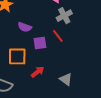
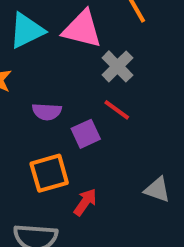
red arrow: (38, 72) -> (85, 202), moved

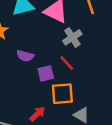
orange square: (49, 173) -> (62, 94), moved

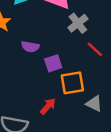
red line: (67, 63) -> (95, 49), moved

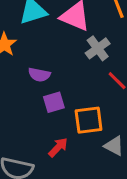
purple square: (53, 63) -> (54, 102), moved

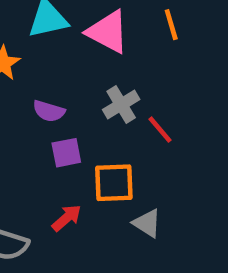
gray cross: (98, 48) -> (121, 105), moved

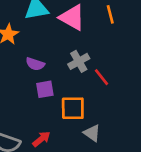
red arrow: (67, 218) -> (41, 139), moved

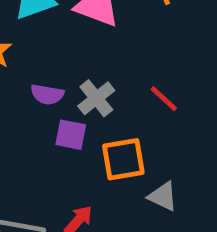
gray cross: (79, 61) -> (96, 98), moved
purple square: (45, 89) -> (71, 135), turned 30

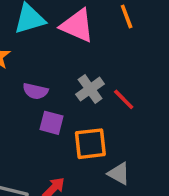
gray cross: (96, 98) -> (90, 89), moved

